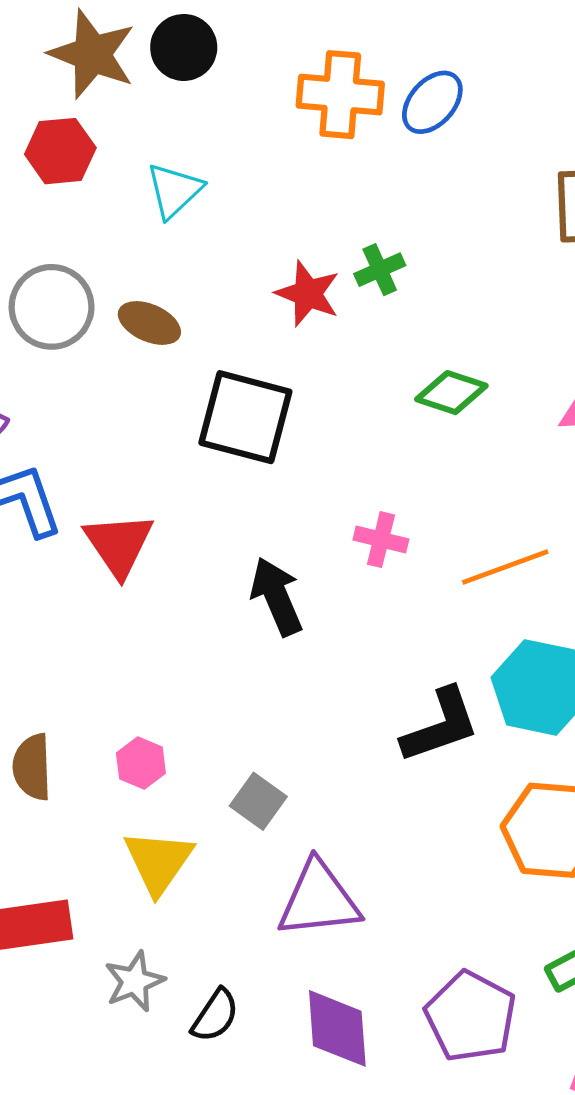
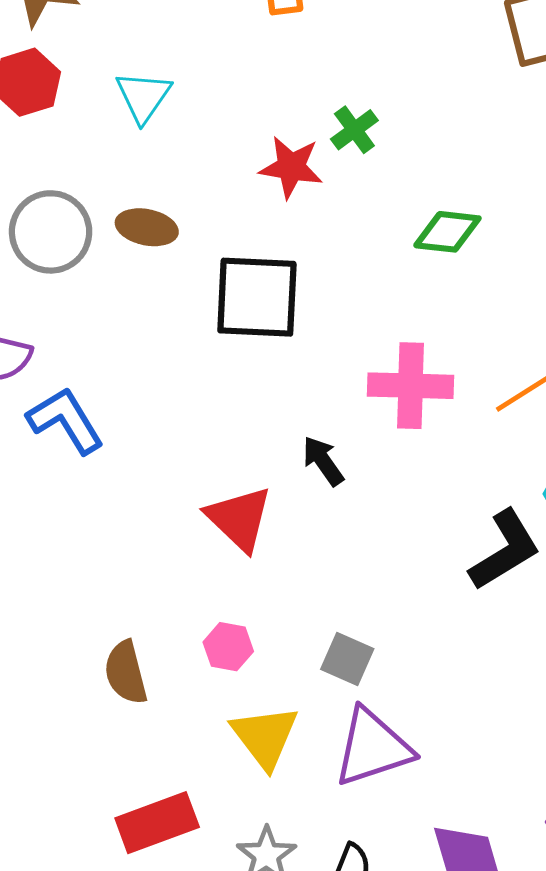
pink cross: (381, 540) -> (410, 386), size x1.6
red triangle: (119, 544) -> (239, 518), moved
black arrow: (277, 596) -> (323, 461), size x0.7
purple triangle: (319, 899) -> (373, 747), moved

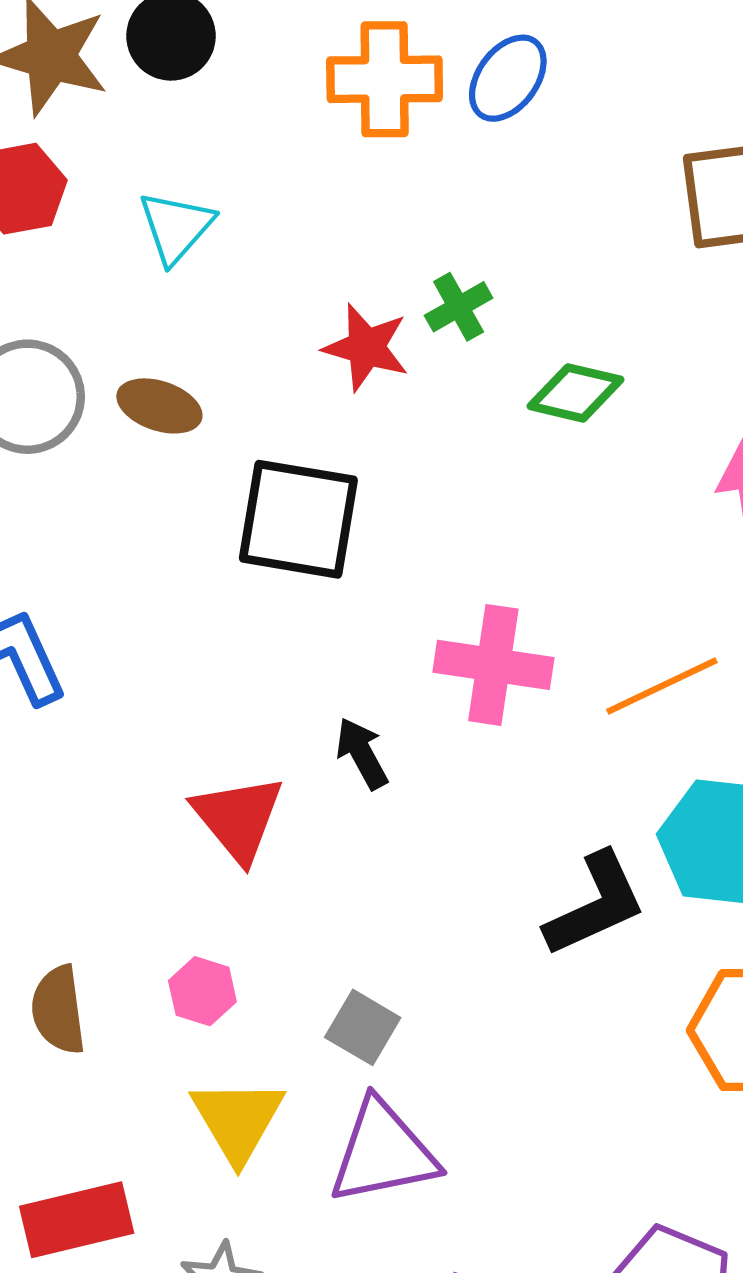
green diamond: (447, 232) -> (576, 393), moved

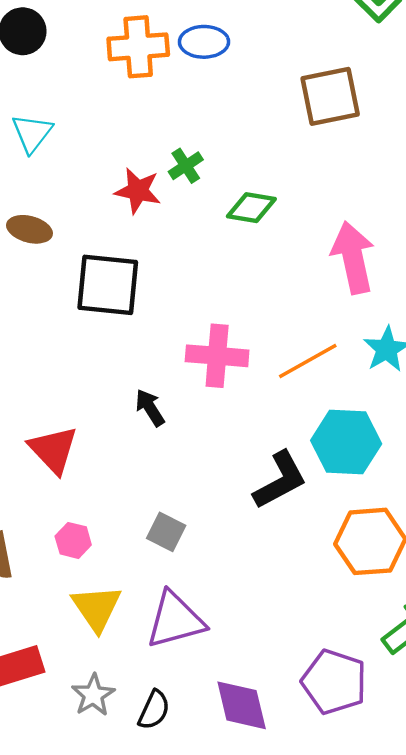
blue ellipse: (508, 78) -> (204, 42), turned 57
red triangle: (238, 818) -> (53, 450), moved
gray square: (363, 1027) -> (166, 532), moved

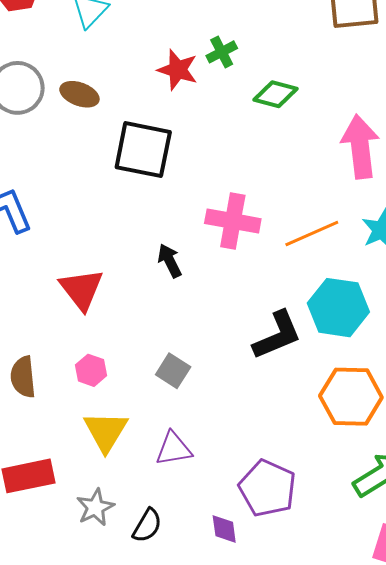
purple triangle: (175, 620) -> (174, 449), size x0.7
purple pentagon: (334, 682) -> (267, 488), moved
purple diamond: (242, 705) -> (224, 529), size x0.6

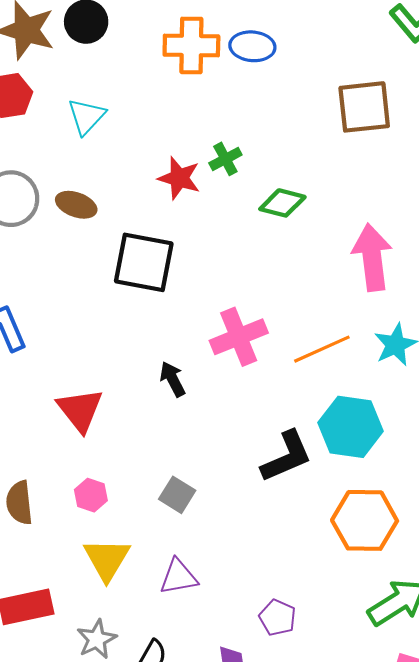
pink cross: (233, 221) -> (239, 337), turned -32
purple pentagon: (267, 488) -> (278, 618), size x0.6

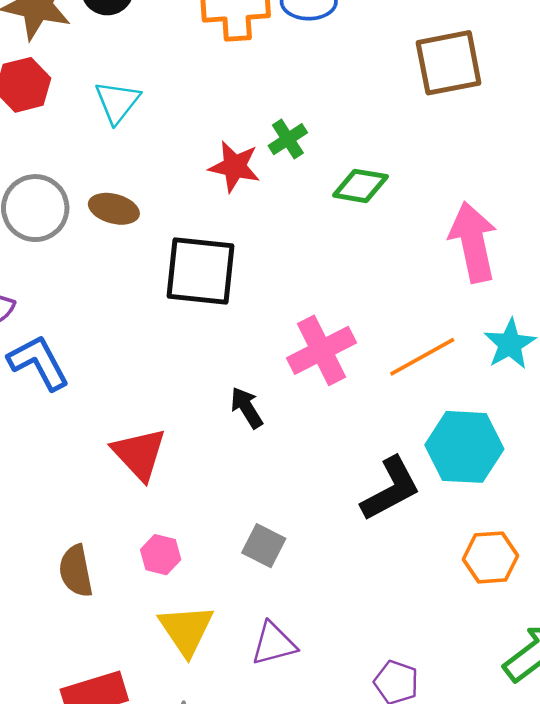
orange hexagon: (365, 520) -> (491, 557), size x0.7

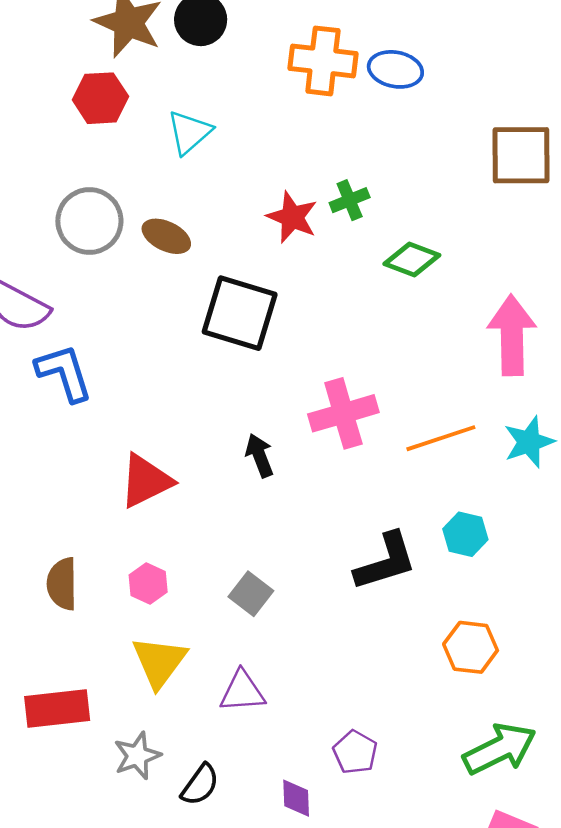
cyan hexagon: (464, 447) -> (465, 534), size x0.6
red triangle: (139, 454) -> (146, 481), turned 36

